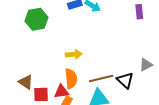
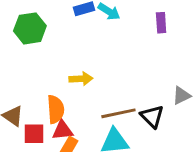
purple rectangle: (139, 12) -> (161, 23), moved
orange semicircle: (71, 79) -> (56, 109), moved

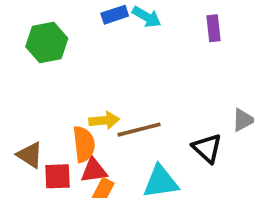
yellow arrow: (81, 79) -> (104, 120), moved
brown line: (118, 113) -> (139, 130), moved

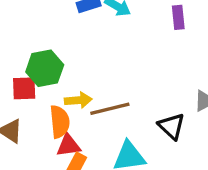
green hexagon: (47, 42) -> (45, 68), moved
red square: (58, 176) -> (24, 88), moved

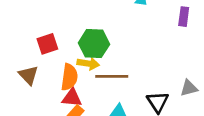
green hexagon: (45, 68) -> (94, 44), moved
red square: (24, 88) -> (47, 44), turned -30

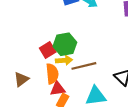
red square: (47, 44) -> (48, 50), moved
brown triangle: (29, 75) -> (21, 79), turned 49

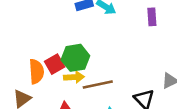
orange semicircle: (52, 74) -> (36, 71), moved

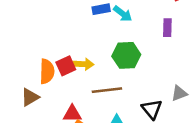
green hexagon: (75, 58) -> (126, 55), moved
yellow arrow: (74, 77) -> (83, 64), moved

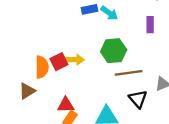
brown line: (107, 90) -> (129, 73), moved

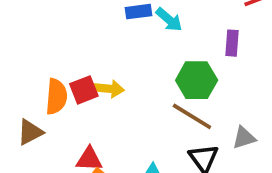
green hexagon: (114, 51) -> (197, 80), moved
brown line: (129, 73) -> (192, 116), turned 35

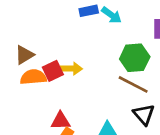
orange semicircle: (56, 97) -> (33, 77), turned -95
brown triangle: (30, 132) -> (24, 55), moved

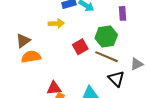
yellow arrow: (71, 69) -> (56, 23), moved
red square: (53, 71) -> (80, 47), moved

